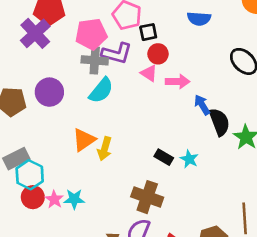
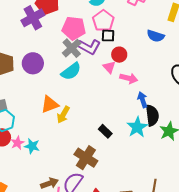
black square: (148, 32) -> (108, 36), moved
gray cross: (95, 60) -> (72, 48), turned 30
cyan star: (189, 159) -> (137, 127), moved, size x1.5

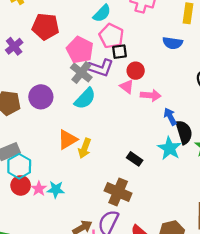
purple cross: (33, 18) -> (14, 46), moved, size x0.7
pink pentagon: (74, 28) -> (80, 50), turned 30

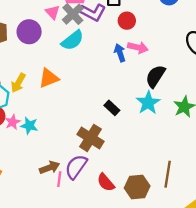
pink triangle: (127, 87) -> (52, 12), moved
blue arrow: (170, 117) -> (120, 53), moved
black semicircle: (184, 132) -> (155, 76), moved, turned -140
yellow arrow: (85, 148) -> (18, 83), moved

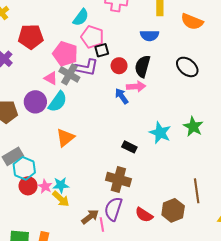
cyan semicircle: (72, 40) -> (58, 102), moved
black semicircle: (155, 76) -> (143, 66), moved
yellow arrow: (18, 83) -> (61, 199), moved, turned -60

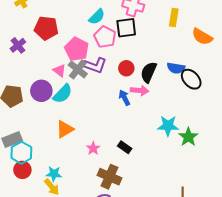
blue semicircle: (149, 36) -> (176, 68), moved
black square: (102, 50) -> (126, 28), moved, size x1.5
cyan star: (160, 133) -> (168, 126), moved, turned -30
pink star: (45, 186) -> (93, 148), moved

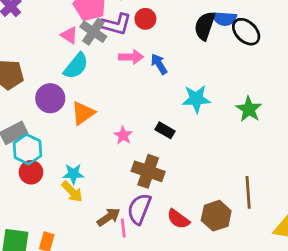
red circle: (126, 68) -> (145, 19), moved
black semicircle: (149, 72) -> (205, 26), moved
pink arrow: (140, 90) -> (131, 57), moved
purple circle: (41, 91) -> (50, 98), moved
cyan star: (168, 126) -> (196, 99), moved

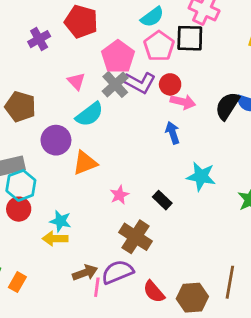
pink triangle: (69, 35) -> (76, 81), moved
pink arrow: (131, 57) -> (183, 102), moved
yellow arrow: (72, 192) -> (55, 239), turned 120
purple semicircle: (139, 209) -> (117, 272), turned 32

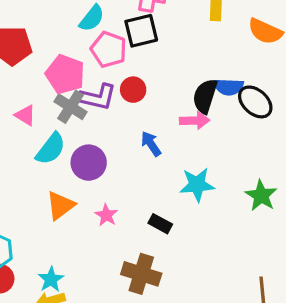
pink arrow: (183, 102) -> (195, 121), moved
purple circle: (56, 140) -> (89, 163), moved
pink star: (119, 195) -> (106, 215), moved
cyan star: (60, 221) -> (51, 279), turned -30

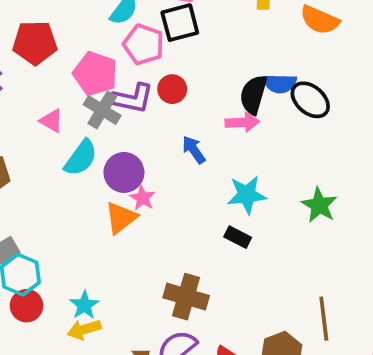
orange triangle: (61, 205) -> (121, 218), moved
pink star: (106, 215) -> (142, 198), moved
black rectangle: (160, 224) -> (238, 237), moved

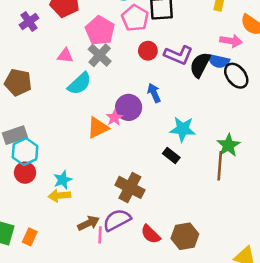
purple L-shape: (132, 98) -> (178, 55), moved
pink triangle: (51, 121) -> (65, 56), turned -35
pink arrow: (242, 122) -> (231, 41), moved
purple circle: (124, 172) -> (129, 107), moved
brown line: (324, 319) -> (220, 166), moved

